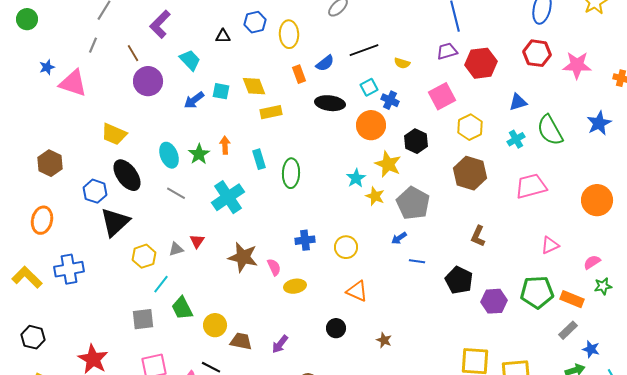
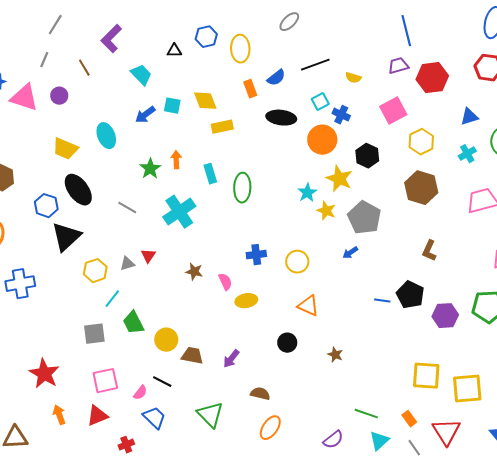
purple circle: (148, 81) -> (59, 96), moved, size x0.6
cyan ellipse: (169, 155) -> (106, 136), moved
brown star: (243, 257) -> (194, 272), size x0.6
blue line: (417, 261) -> (382, 301), moved

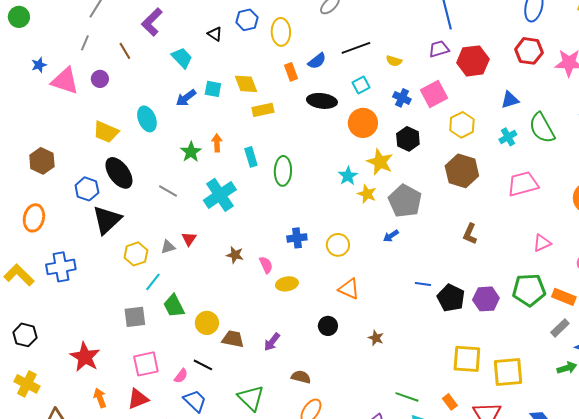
black triangle: (174, 51) -> (215, 34), turned 35
blue cross: (341, 115) -> (402, 98), moved
black pentagon: (410, 295) -> (451, 298), moved

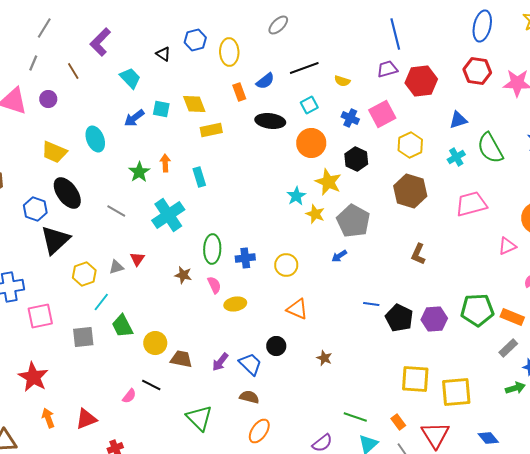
green ellipse: (283, 171) -> (212, 249), moved
pink triangle: (542, 243) -> (507, 246), moved
pink square: (146, 364) -> (40, 316), moved
blue trapezoid: (195, 401) -> (250, 364), moved

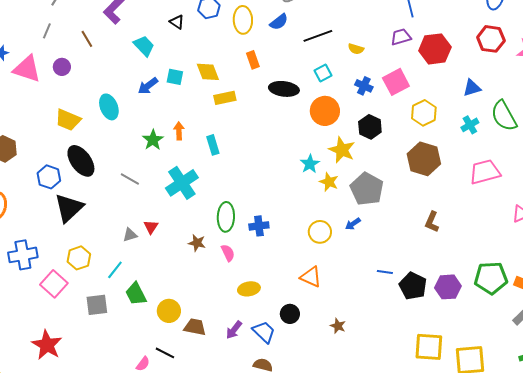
blue semicircle: (265, 81) -> (279, 22), moved
yellow circle: (286, 265) -> (320, 232), moved
yellow hexagon: (84, 274) -> (79, 258), moved
yellow ellipse: (235, 304) -> (249, 289), moved
pink square: (40, 316) -> (54, 284), turned -36

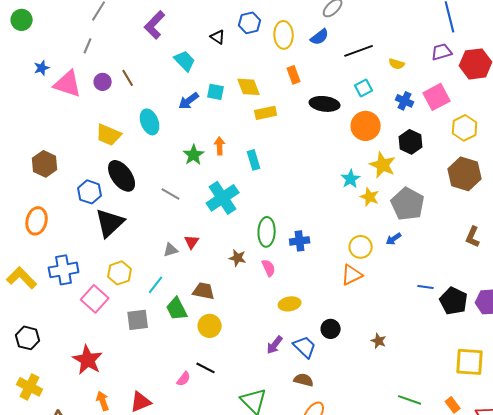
brown line: (87, 39) -> (128, 78), moved
orange triangle: (311, 277) -> (352, 275), moved, turned -50
brown trapezoid: (195, 327) -> (204, 291), moved

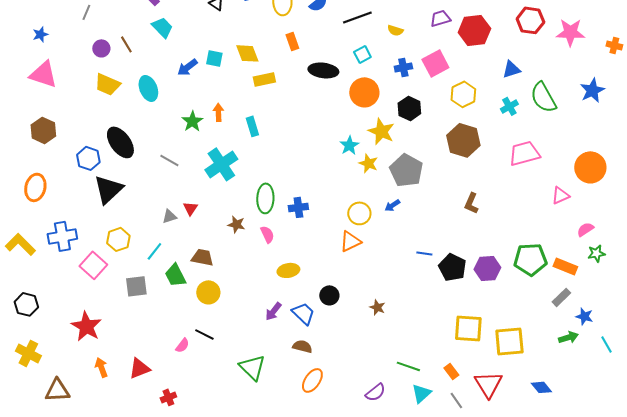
cyan trapezoid: (185, 61) -> (162, 27), moved
pink triangle: (68, 84) -> (43, 74), moved
blue cross: (405, 101) -> (403, 67), turned -36
yellow trapezoid: (109, 135) -> (107, 84), moved

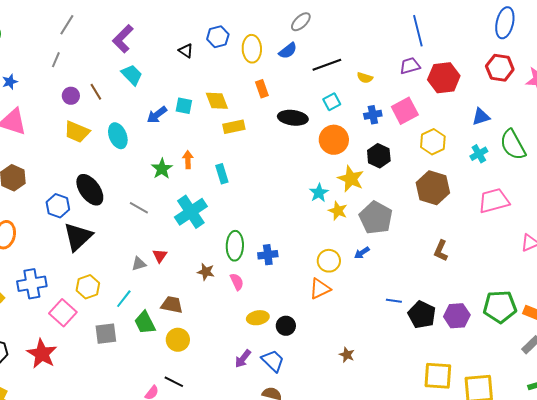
black circle: (329, 295) -> (286, 326), moved
red star: (86, 326) -> (42, 354), moved

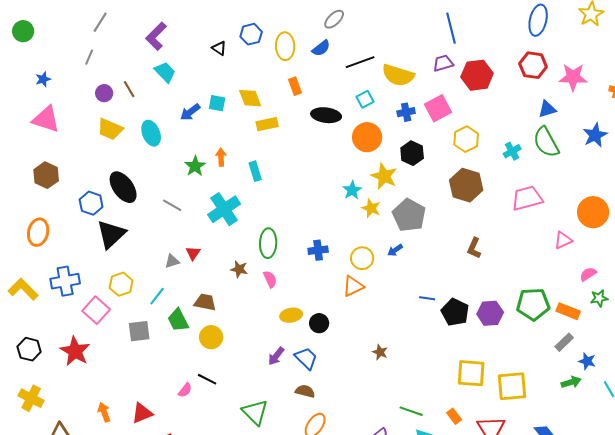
yellow semicircle: (365, 78) -> (398, 75), size x2.0
blue triangle: (481, 117) -> (547, 109), moved
blue cross: (268, 255) -> (318, 250), moved

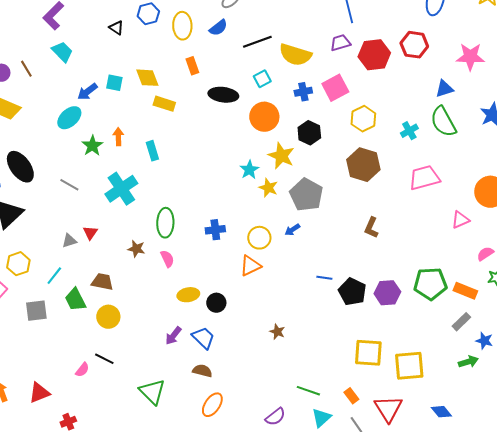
red hexagon: (533, 65) -> (414, 45), moved
yellow rectangle: (267, 124) -> (164, 104), turned 30
cyan ellipse: (151, 133) -> (69, 118), moved, turned 70

